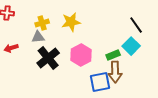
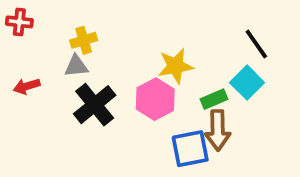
yellow star: (71, 22) -> (175, 66), moved

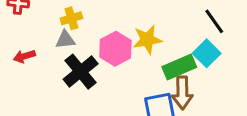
pink hexagon: (155, 99) -> (115, 49), moved
green rectangle: (214, 99) -> (179, 67), size x1.5

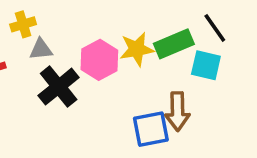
yellow cross: (71, 18) -> (23, 24), moved
cyan square: (207, 53) -> (206, 65), turned -32
green rectangle: (179, 67) -> (174, 44), moved

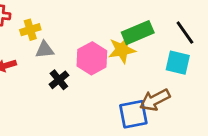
green rectangle: (174, 44) -> (138, 33), moved
black cross: (59, 87) -> (59, 80), size x0.6
brown arrow: (178, 111) -> (155, 100), turned 64

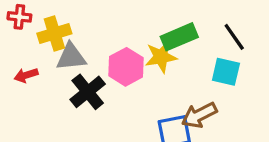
yellow cross: (30, 30) -> (54, 33), size x1.4
gray triangle: (45, 50) -> (71, 57), size x1.4
black cross: (59, 80) -> (88, 92), size x1.5

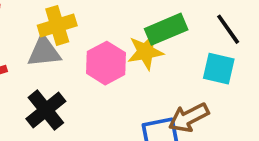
yellow cross: (54, 33) -> (57, 25), moved
black cross: (88, 92) -> (46, 110), moved

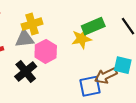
pink hexagon: (106, 63) -> (46, 51), moved
cyan square: (219, 69) -> (123, 65), moved

